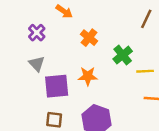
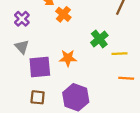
orange cross: (89, 38) -> (63, 14), moved

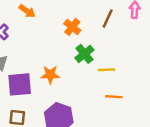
orange cross: (63, 14) -> (72, 27), moved

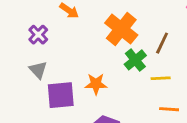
brown line: (108, 18) -> (162, 43), moved
orange cross: (72, 27) -> (121, 29), size x1.6

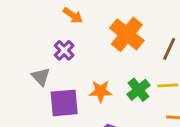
purple cross: (38, 35) -> (64, 50), moved
green cross: (135, 60) -> (139, 90), moved

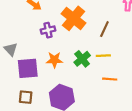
purple cross: (64, 50) -> (48, 30), moved, turned 32

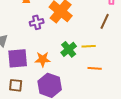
brown line: (104, 29) -> (105, 21), moved
orange star: (54, 60) -> (43, 59), moved

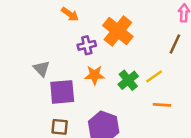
yellow line: (89, 46) -> (154, 76), turned -32
orange star: (43, 59) -> (95, 75), moved

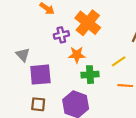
orange star: (95, 75) -> (77, 55), moved
green cross: (128, 80) -> (90, 75), moved, turned 35

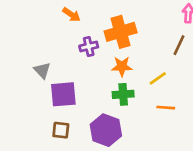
orange cross: (88, 23) -> (121, 32), turned 35
orange star: (77, 55) -> (122, 66), moved

